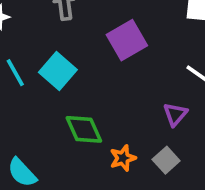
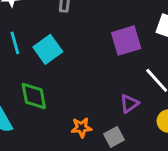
purple square: (127, 40) -> (126, 41), moved
green diamond: (84, 129) -> (34, 96), moved

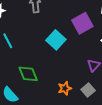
cyan square: (48, 49) -> (56, 40), moved

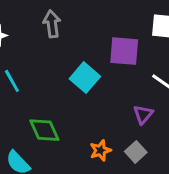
purple square: (82, 23) -> (124, 51), turned 35

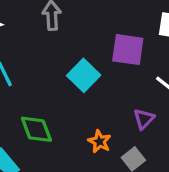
orange star: (100, 150) -> (99, 141), moved, turned -30

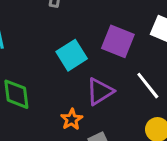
purple triangle: (144, 119) -> (100, 91), moved, size x1.4

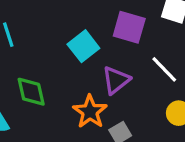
orange star: (72, 119) -> (90, 112), size x1.5

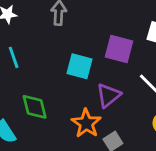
cyan square: (83, 46) -> (79, 66), turned -36

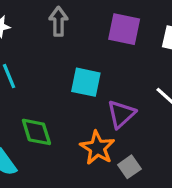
purple square: (119, 49) -> (124, 29), moved

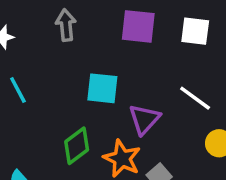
green diamond: (36, 132) -> (77, 146), moved, turned 76

